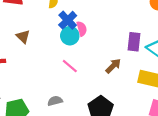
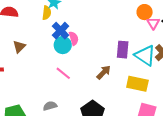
brown triangle: (23, 37) -> (19, 47), turned 32

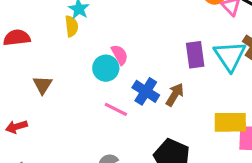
blue cross: (61, 31) -> (146, 91), moved
cyan triangle: (145, 55) -> (230, 56), turned 35
yellow rectangle: (137, 84) -> (230, 122), moved

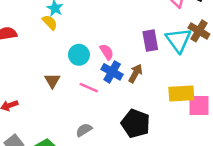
yellow semicircle: (72, 26) -> (50, 22), turned -35
pink semicircle: (120, 55) -> (107, 52), moved
brown triangle: (43, 85) -> (52, 81), moved

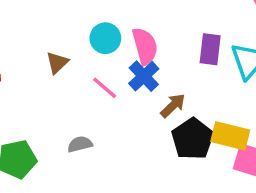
pink semicircle: (107, 52) -> (145, 46), size x1.5
brown arrow: (136, 73) -> (173, 106), moved
black pentagon: (136, 123) -> (193, 139), moved

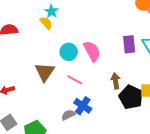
brown triangle: (57, 63) -> (45, 72), size x1.5
blue cross: (144, 76) -> (83, 106), moved
brown arrow: (173, 106) -> (116, 81), turned -42

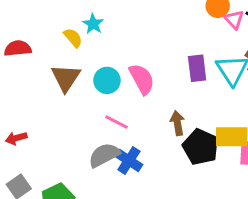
cyan star: (51, 11) -> (93, 24), moved
brown triangle: (45, 72) -> (66, 78), moved
gray semicircle: (68, 115) -> (104, 155), moved, size x1.5

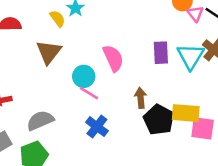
cyan circle: (107, 80) -> (84, 76), moved
gray semicircle: (104, 155) -> (40, 120), moved

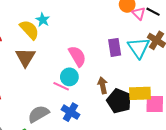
yellow semicircle: (58, 19) -> (29, 30), size x1.5
cyan circle: (84, 76) -> (69, 77), moved
gray semicircle: (40, 120) -> (38, 114), moved

